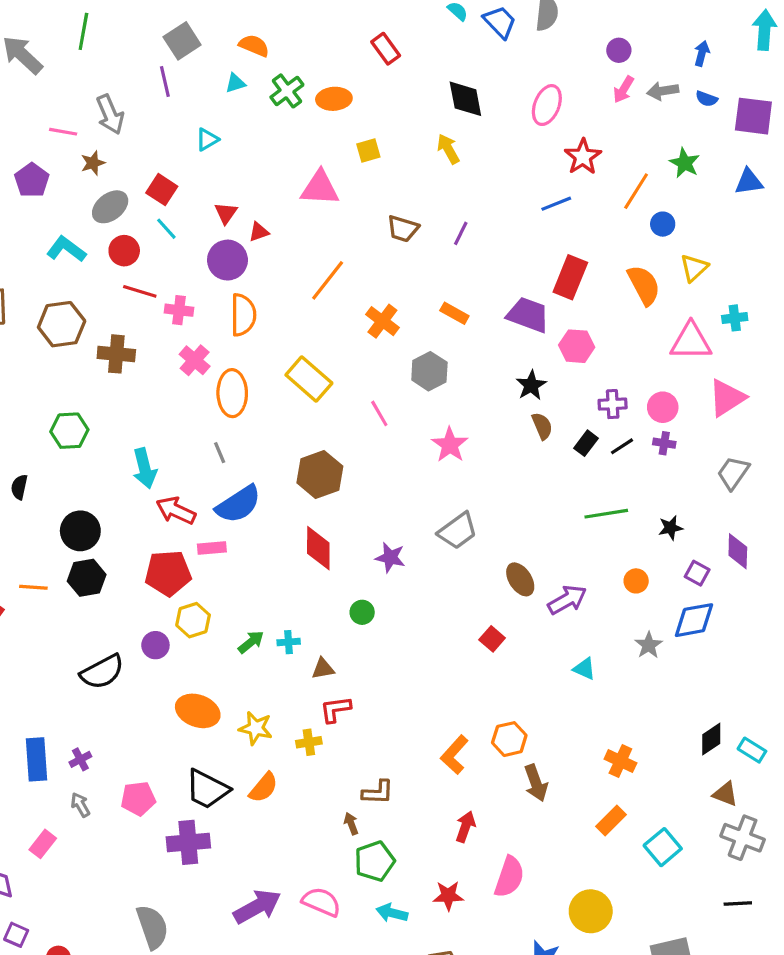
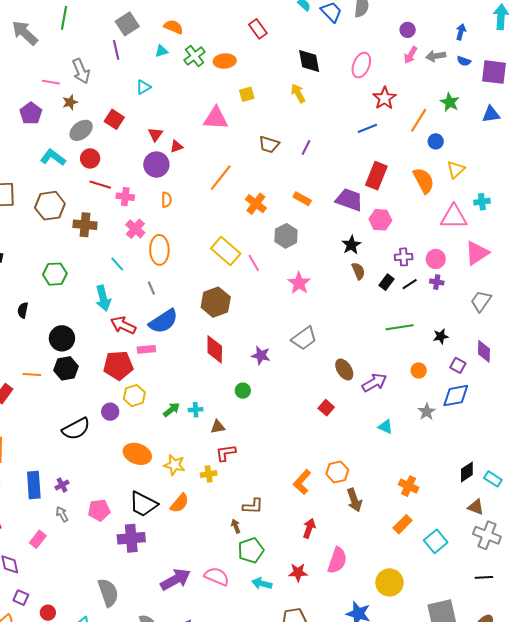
cyan line: (166, 229) -> (117, 264), moved
orange semicircle: (243, 315) -> (166, 200), size x0.6
yellow rectangle: (309, 379) -> (226, 251), moved

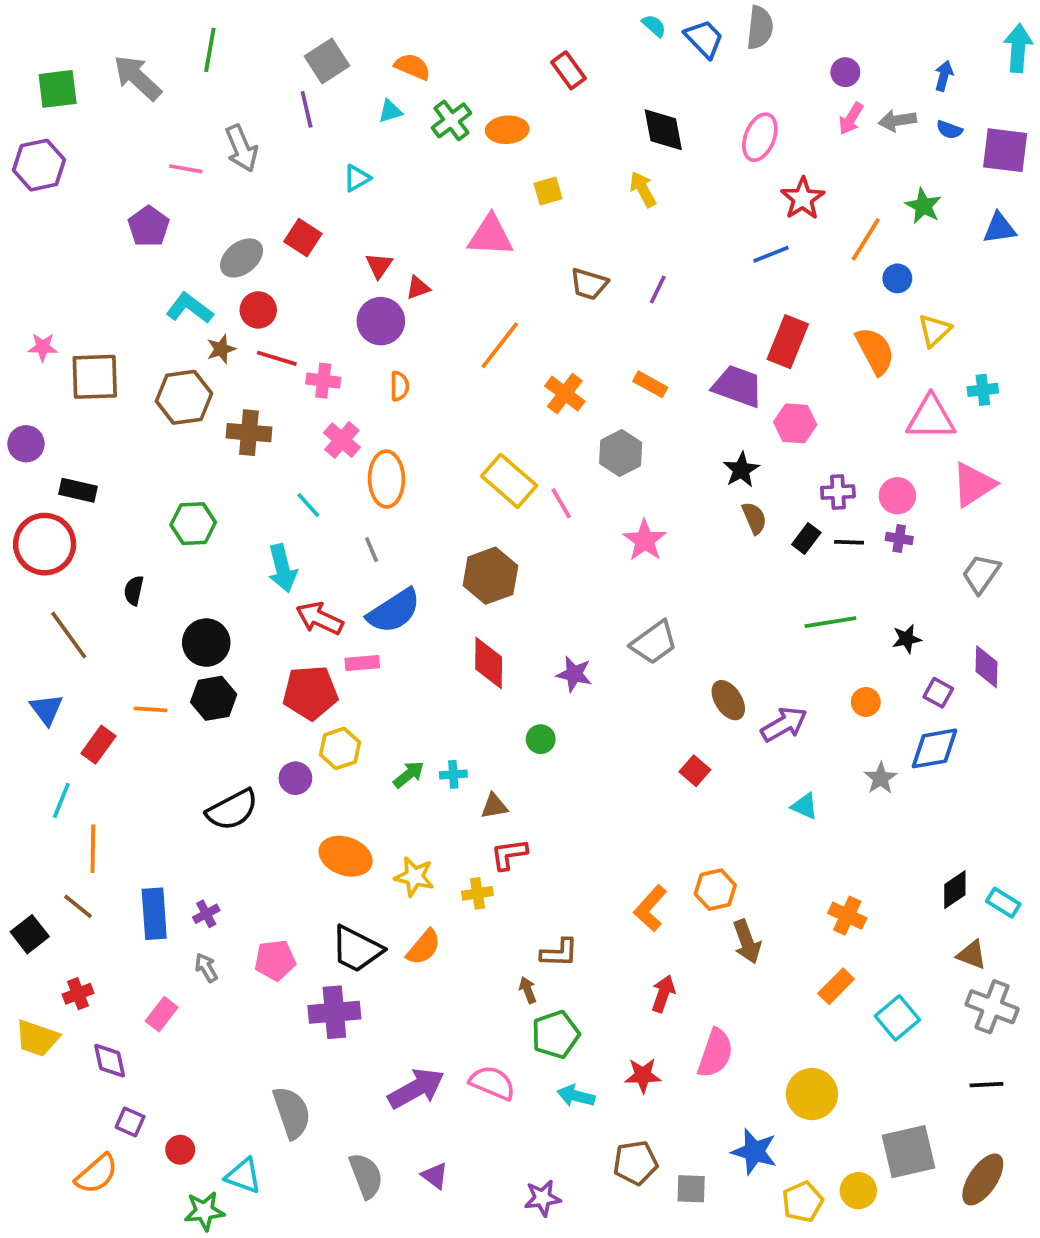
brown star: (70, 102) -> (221, 349), moved
black line: (410, 284) -> (849, 542), turned 35

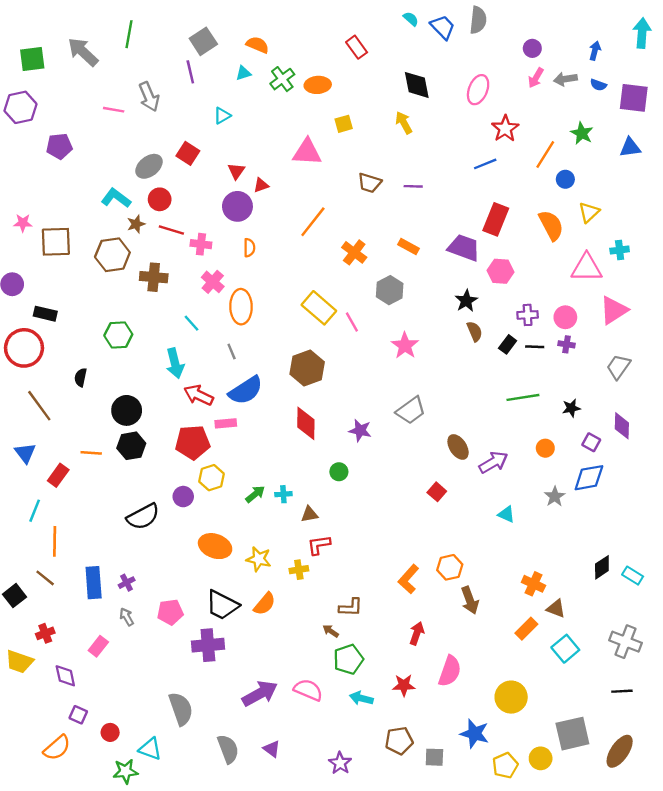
purple pentagon: (149, 226) -> (59, 146), moved, turned 30
purple line: (658, 290) -> (413, 186), turned 66
brown triangle: (972, 955) -> (556, 609), moved
brown arrow: (528, 990) -> (331, 631), turned -35
purple star: (542, 1198) -> (340, 763), turned -30

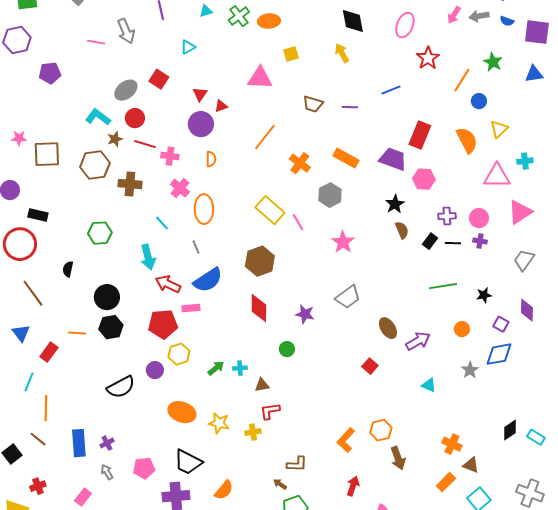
blue line: (485, 164) -> (391, 90), moved
orange rectangle: (408, 246) -> (346, 158), size x1.4
orange semicircle: (265, 604) -> (224, 490), moved

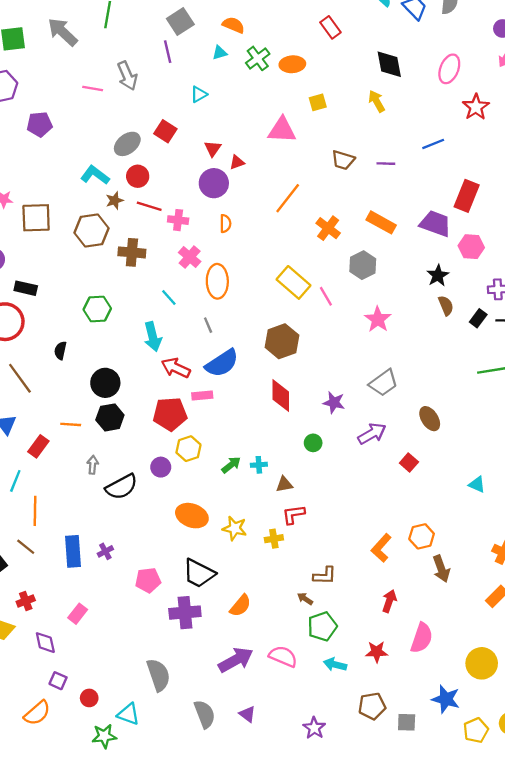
purple arrow: (418, 341) -> (372, 434), moved
gray arrow: (107, 472) -> (93, 465), moved, turned 35

